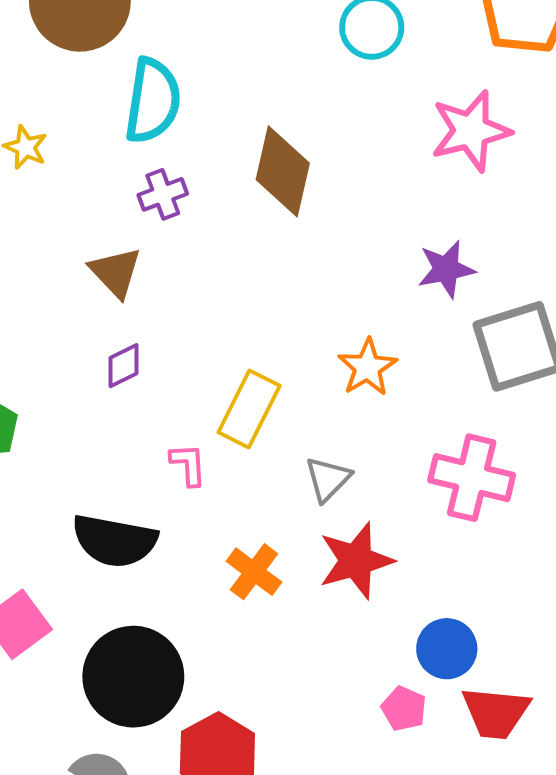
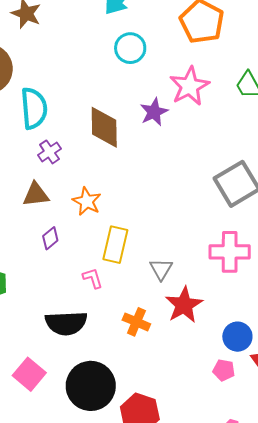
purple star: (446, 269) -> (154, 112), moved
brown triangle: (115, 272) -> (36, 195), turned -40
orange star: (367, 367) -> (87, 201), moved

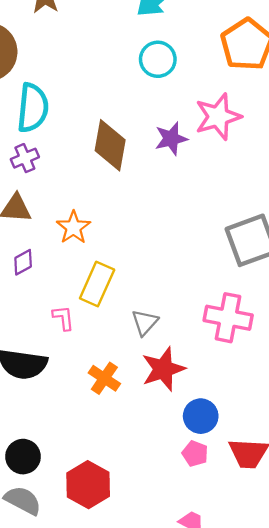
purple cross: (49, 152) -> (25, 158), moved
blue circle: (237, 337) -> (201, 416), moved
black circle: (91, 386) -> (23, 457), moved, size x0.6

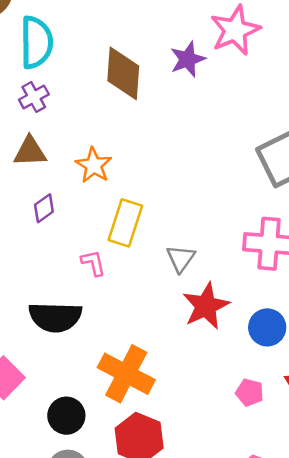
orange cross: (104, 378) -> (126, 374), moved, size x1.6
blue circle: (201, 416) -> (267, 327), moved

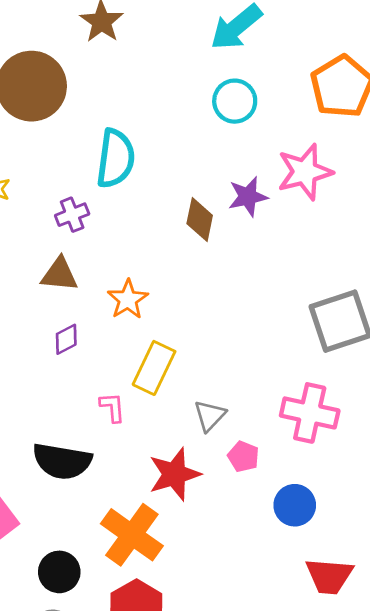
cyan semicircle: (36, 42) -> (116, 158), moved
brown diamond: (123, 73) -> (200, 219), moved, size x0.7
red star: (206, 306) -> (174, 474), moved
pink pentagon: (250, 392) -> (243, 457), moved

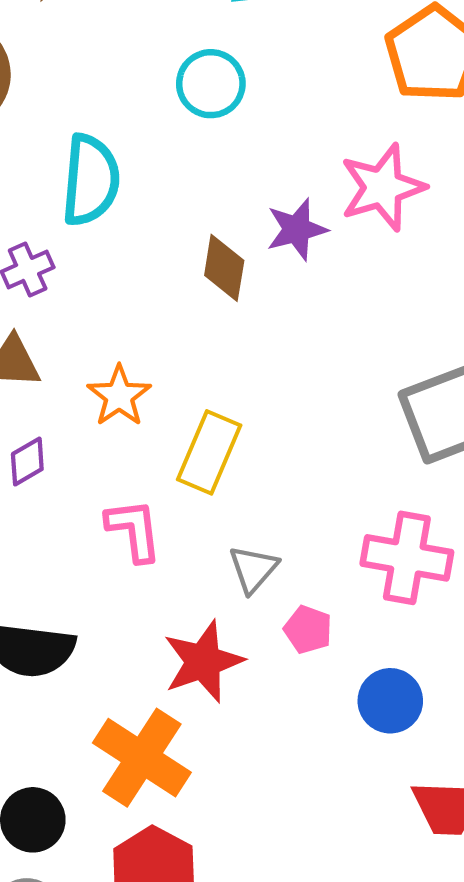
cyan circle: (235, 101) -> (211, 84), moved
yellow rectangle: (154, 368) -> (209, 452), moved
pink L-shape: (112, 407) -> (134, 530), moved, size x1.4

